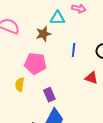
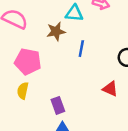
blue line: (74, 50) -> (81, 49), moved
pink pentagon: (35, 63) -> (28, 62), moved

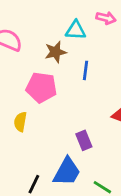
pink pentagon: (28, 62) -> (41, 87), moved
purple rectangle: (58, 105) -> (84, 140), moved

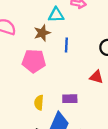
yellow semicircle: (20, 122) -> (39, 103), moved
purple rectangle: (84, 140) -> (70, 99), turned -64

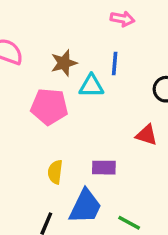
cyan triangle: (56, 15) -> (91, 86), moved
blue line: (66, 45) -> (115, 63), moved

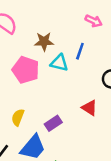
purple rectangle: (104, 168) -> (53, 123), turned -49

